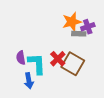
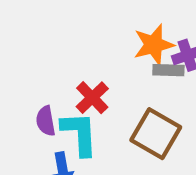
red cross: (58, 59) -> (92, 98), moved

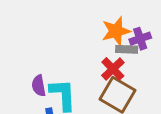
red cross: (92, 98) -> (113, 69), moved

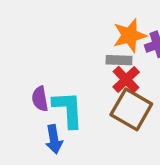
gray rectangle: (127, 49) -> (119, 60), moved

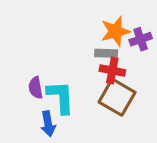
red cross: (126, 79) -> (112, 70), turned -35

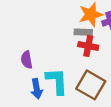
cyan L-shape: (61, 97) -> (57, 81), moved
brown square: (117, 97) -> (91, 85), moved

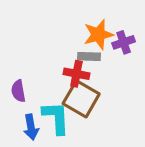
red cross: (88, 46) -> (76, 74), moved
brown square: (91, 85) -> (81, 99), moved

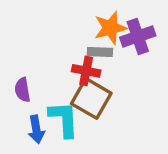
purple cross: (124, 42) -> (138, 36), size x1.4

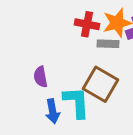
red cross: (86, 71) -> (87, 24), moved

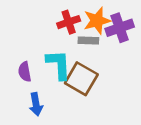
red cross: (87, 24) -> (69, 22), turned -30
cyan L-shape: (77, 102) -> (59, 65), moved

